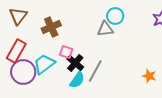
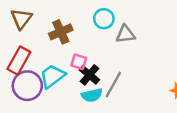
cyan circle: (115, 16) -> (104, 19), moved
cyan semicircle: (77, 80) -> (92, 95), turned 42

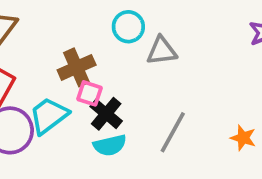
brown cross: (61, 32) -> (77, 67), moved
gray line: (113, 84) -> (173, 132), moved

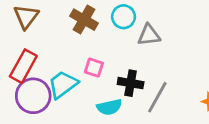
brown cross: (77, 67) -> (84, 20), moved, turned -36
black cross: (106, 114) -> (131, 83), moved, turned -30

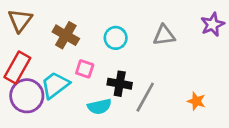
cyan circle: (124, 17) -> (116, 38), moved
brown cross: (84, 20) -> (66, 35), moved
gray triangle: (149, 35) -> (164, 35), moved

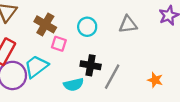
pink square: (85, 69) -> (59, 44), moved

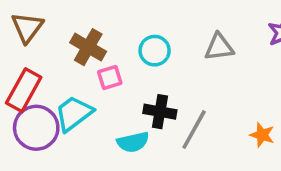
pink square: (59, 44) -> (110, 78), turned -35

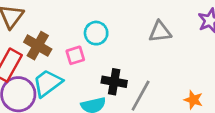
brown cross: (88, 47) -> (38, 46), moved
cyan circle: (155, 51) -> (96, 33), moved

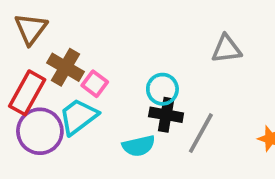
cyan circle: (96, 33) -> (162, 89), moved
pink square: (75, 55) -> (95, 84), moved, turned -36

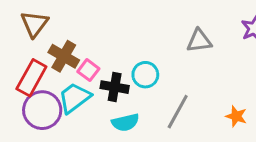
black cross: (166, 115) -> (115, 87), moved

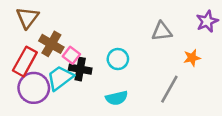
black cross: (115, 87) -> (80, 69), moved
gray line: (178, 112) -> (169, 89), moved
orange star: (236, 116) -> (192, 58), moved, turned -30
cyan semicircle: (125, 122) -> (117, 98), moved

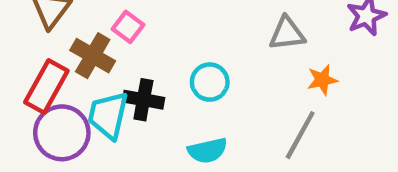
pink square: (71, 55) -> (128, 27), moved
orange star: (192, 58) -> (322, 80), moved
cyan trapezoid: (60, 78) -> (108, 115), turned -40

